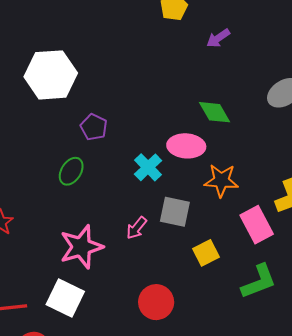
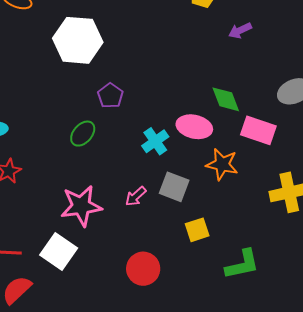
pink rectangle: (257, 225) -> (258, 130), moved, turned -52

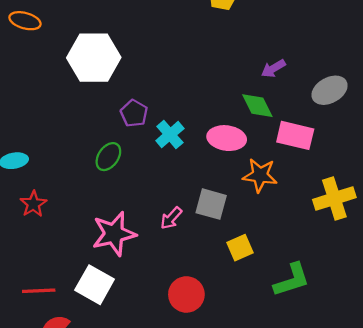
purple arrow: (240, 30) -> (273, 69), moved
cyan cross: (155, 141) -> (170, 135), moved

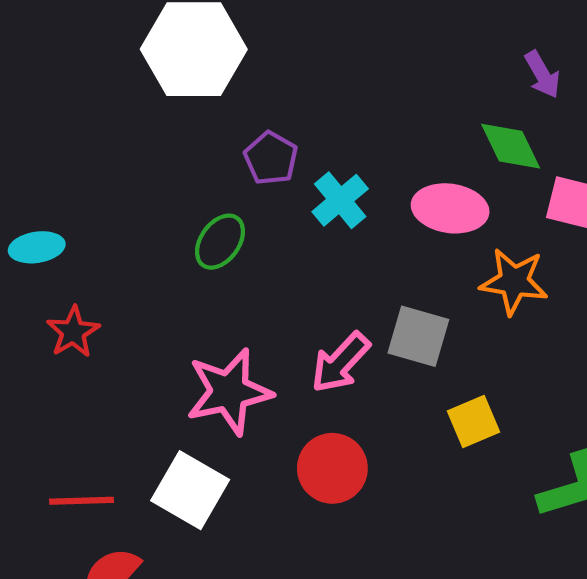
purple arrow: (273, 69) -> (542, 74), turned -90
pink arrow: (171, 218) -> (340, 362), size x1.4
red circle: (186, 294) -> (332, 468), moved

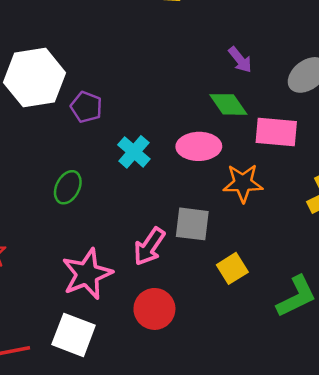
purple pentagon: (271, 158) -> (86, 107), moved

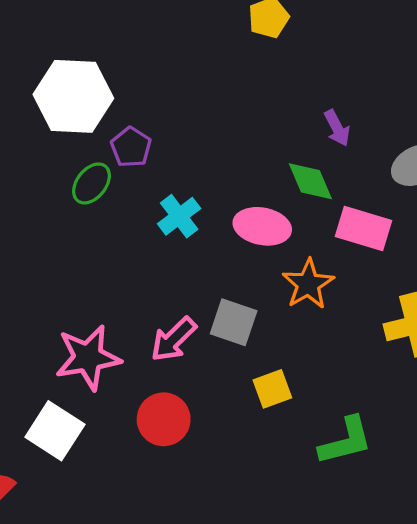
orange star: (243, 183) -> (308, 284), turned 30
green ellipse: (68, 187) -> (92, 183), moved

